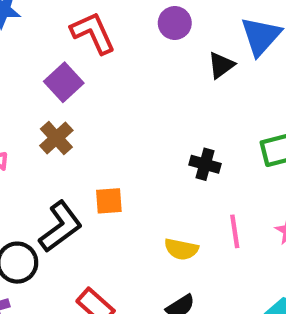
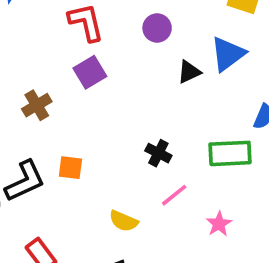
purple square: (64, 82) -> (90, 72), moved
pink line: (235, 231) -> (174, 195), moved, turned 48

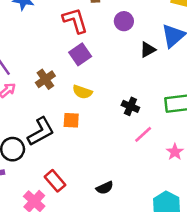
yellow semicircle: (124, 221) -> (82, 92), moved

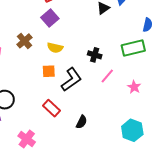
black L-shape: (41, 132) -> (71, 80), moved
red rectangle: (55, 181) -> (51, 108), moved
black semicircle: (105, 188) -> (82, 122), turned -32

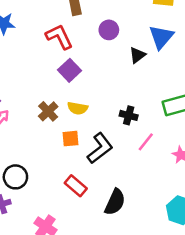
brown cross: (24, 41) -> (48, 111), moved
black semicircle: (82, 122) -> (115, 202), size x1.5

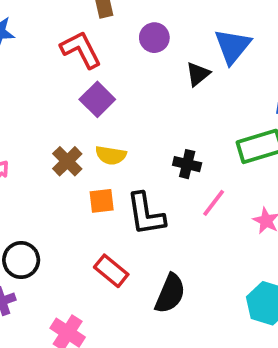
black L-shape: (100, 148) -> (146, 214), turned 120

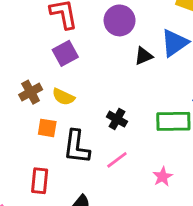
purple circle: (154, 38) -> (120, 20), size x1.4
pink line: (214, 203) -> (117, 160), moved
red rectangle: (111, 271) -> (40, 181), turned 40

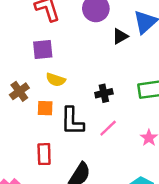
purple square: (65, 53) -> (43, 50), moved, turned 30
brown cross: (31, 92) -> (19, 91), moved
black cross: (117, 119) -> (104, 93), turned -35

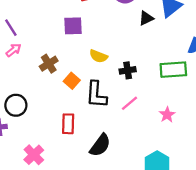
yellow semicircle: (56, 80) -> (98, 56), moved
orange square: (45, 108) -> (72, 81), turned 35

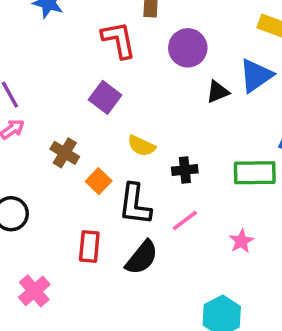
purple square: (73, 26) -> (105, 97), turned 36
brown cross: (49, 64) -> (65, 153), turned -30
black semicircle: (100, 145) -> (142, 258), moved

